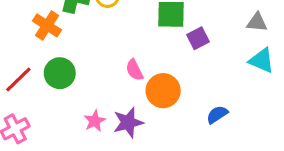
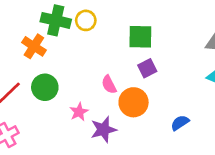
purple square: (198, 38) -> (147, 68), moved
pink star: (95, 121) -> (79, 112), moved

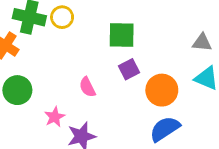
orange circle: (134, 102) -> (162, 90), moved
blue semicircle: (180, 123) -> (165, 129), size x1.5

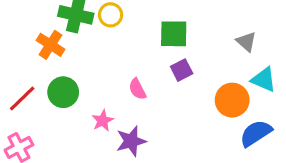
gray triangle: (202, 42) -> (246, 42), moved, turned 36
orange circle: (162, 90) -> (232, 100), moved
blue semicircle: (165, 129) -> (256, 133), moved

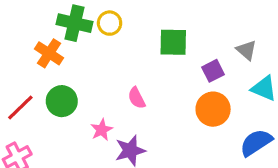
purple square: (182, 70) -> (213, 71), moved
orange circle: (232, 100) -> (213, 109), moved

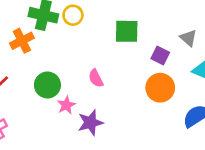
orange cross: (49, 53) -> (22, 41), turned 30
purple square: (213, 71) -> (160, 55), turned -36
green circle: (62, 101) -> (47, 85), moved

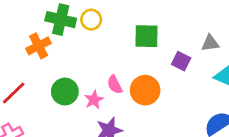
gray triangle: (188, 38) -> (210, 43), turned -48
orange circle: (160, 88) -> (145, 90), moved
pink star: (66, 105) -> (94, 100), moved

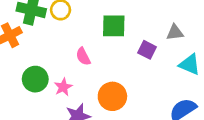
pink semicircle: (115, 85) -> (83, 56), moved
orange circle: (145, 90) -> (112, 96), moved

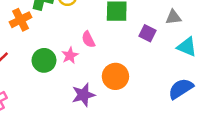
pink star: (63, 87) -> (70, 55), moved

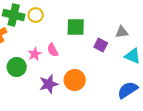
pink star: (70, 55) -> (35, 54), moved
purple star: (83, 95) -> (49, 84), moved

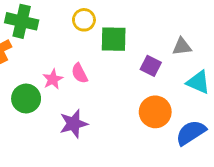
yellow circle: (36, 15) -> (84, 20), moved
orange circle: (75, 80) -> (155, 112), moved

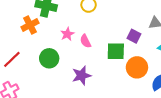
green square: (114, 39) -> (116, 51), moved
pink star: (53, 79) -> (67, 34), moved

